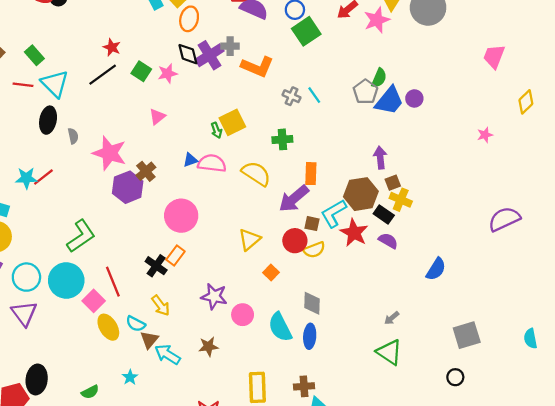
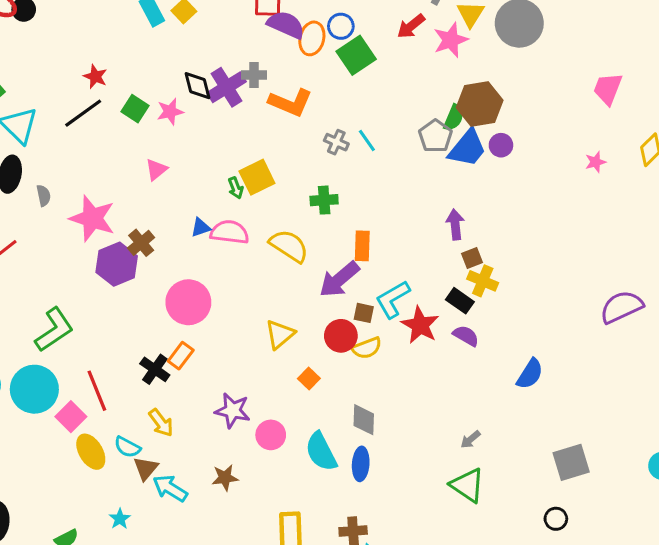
orange ellipse: (189, 19) -> (312, 38), moved
pink star: (485, 135) -> (596, 162), moved
brown hexagon: (361, 194) -> (480, 104), moved

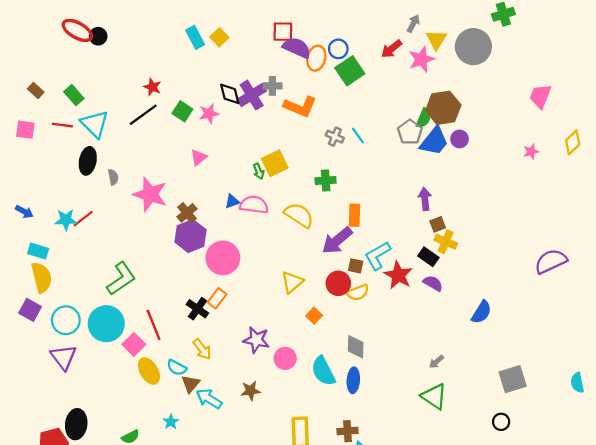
purple hexagon: (117, 264) -> (191, 236), moved

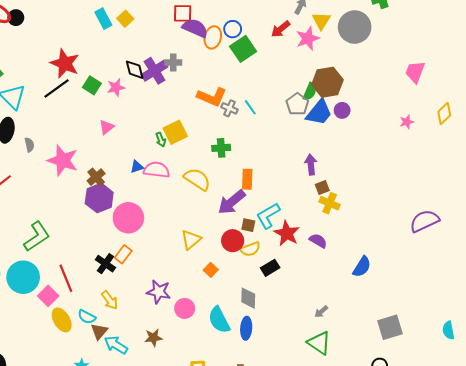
red star: (152, 87) -> (65, 63), size x1.8
orange L-shape: (300, 107) -> (212, 97), moved
black rectangle: (428, 257) -> (270, 268), moved, turned -66

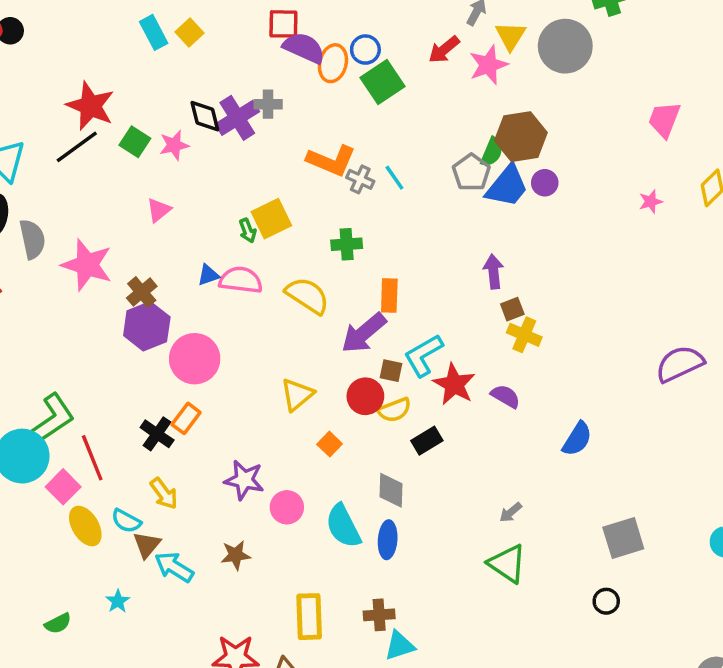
gray semicircle: (29, 145) -> (32, 239), size x1.6
green L-shape: (37, 237) -> (53, 418), moved

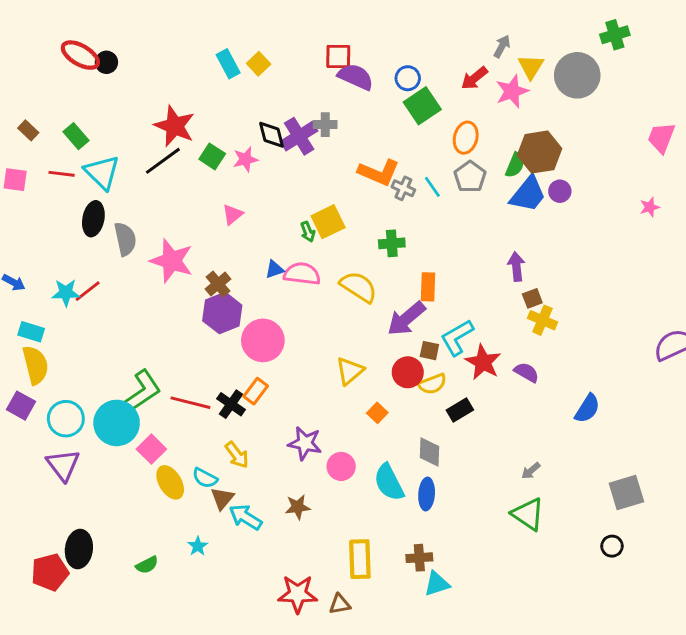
orange ellipse: (333, 63) -> (466, 138), moved
gray pentagon: (471, 173) -> (470, 177), moved
red line: (92, 458) -> (190, 403), moved, turned -54

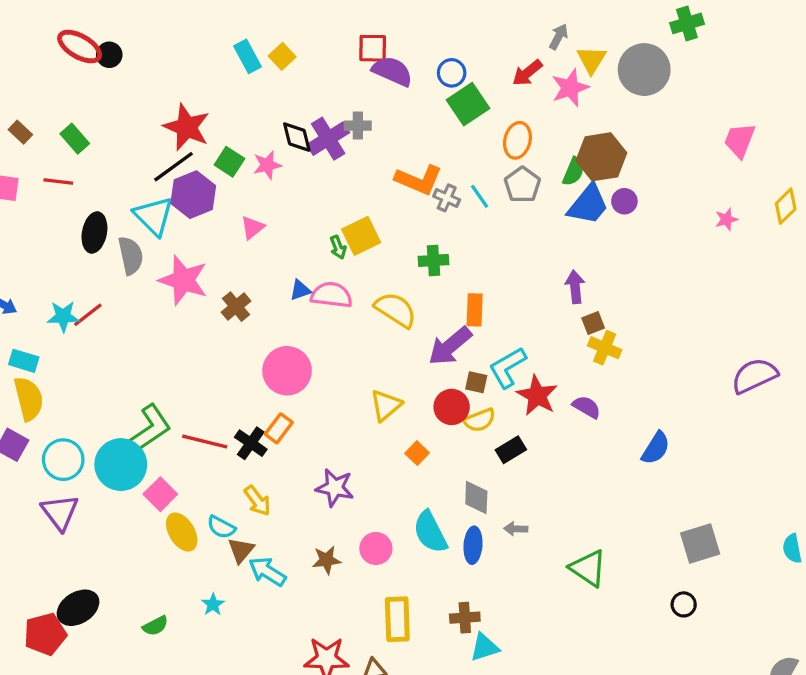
cyan triangle: (102, 172) -> (154, 216), moved
purple hexagon: (222, 313) -> (193, 195), moved
pink circle: (341, 466) -> (376, 548), moved
gray arrow: (531, 471) -> (516, 529), moved, turned 42
black ellipse: (79, 549) -> (78, 608), turned 51

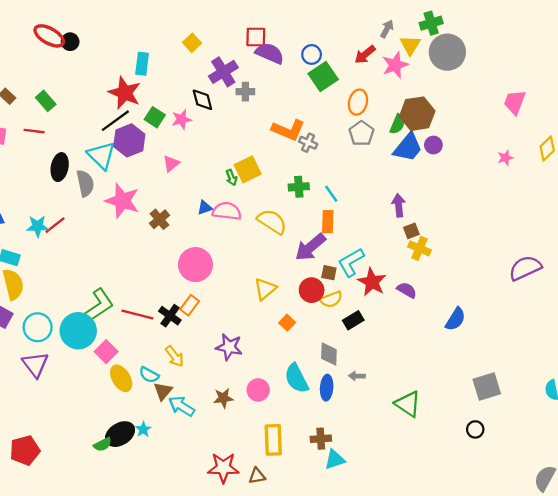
green cross: (687, 23) -> (431, 23), moved
cyan rectangle: (248, 56) -> (142, 64), moved, turned 35
purple cross: (328, 139) -> (223, 72), moved
cyan line: (480, 196) -> (331, 194), moved
black ellipse: (78, 608) -> (120, 434), moved

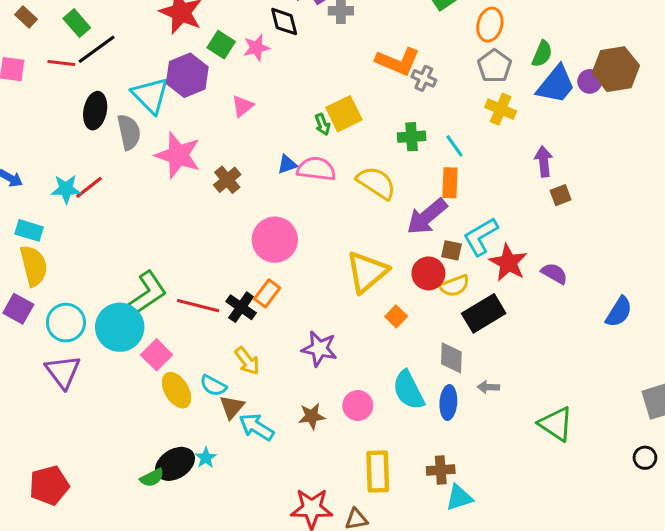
brown hexagon: (417, 114) -> (616, 69), moved
black line: (115, 121) -> (97, 49), moved
yellow cross: (419, 248) -> (501, 109), moved
yellow triangle: (265, 289) -> (367, 272), size x1.4
black rectangle: (353, 320) -> (484, 313), size x1.5

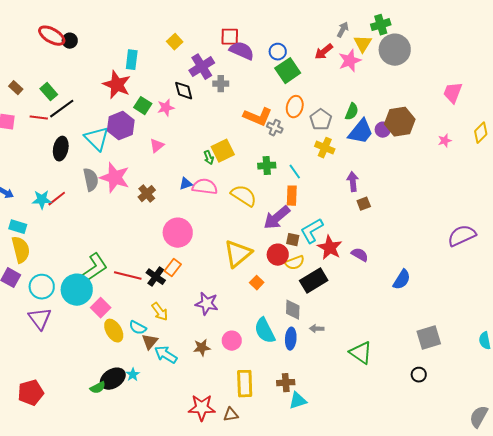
orange ellipse: (490, 25) -> (295, 107), moved
gray semicircle: (129, 132) -> (91, 180), moved

